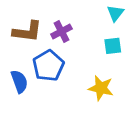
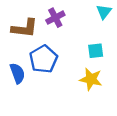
purple cross: (61, 31) -> (55, 18), moved
cyan square: (113, 46) -> (96, 51), moved

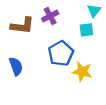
cyan square: (96, 51) -> (86, 30), moved
blue pentagon: (43, 59) -> (61, 53), moved

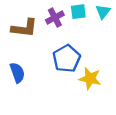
cyan square: (86, 30) -> (78, 12), moved

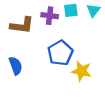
purple cross: (55, 17) -> (50, 16), turned 35

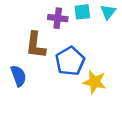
brown L-shape: (22, 25) -> (36, 45), moved, turned 90

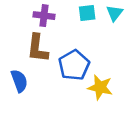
purple cross: (58, 18) -> (44, 16), moved

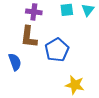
yellow star: (100, 87) -> (75, 85), moved

